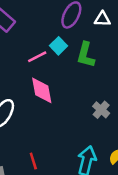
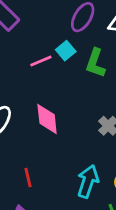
pink diamond: (42, 90) -> (47, 119), moved

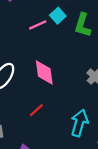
red line: (28, 178) -> (36, 110), moved, turned 63

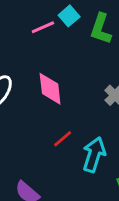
red line: (36, 110) -> (63, 139), moved

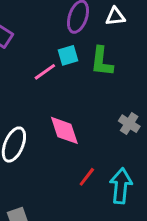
cyan square: (69, 16) -> (68, 55), turned 36

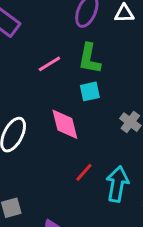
cyan square: (68, 55) -> (90, 91), moved
green L-shape: (102, 61) -> (89, 59), moved

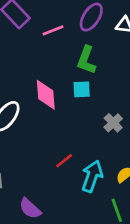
pink line: (49, 64) -> (53, 30), moved
pink diamond: (65, 124) -> (46, 95), moved

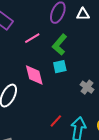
pink line: (53, 30) -> (32, 38), moved
green L-shape: (86, 60) -> (60, 45), turned 30

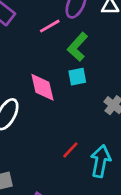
pink line: (32, 38) -> (50, 26), moved

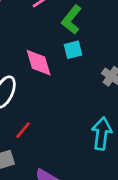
red line: (70, 150) -> (23, 130), moved

